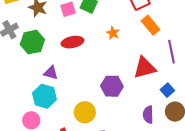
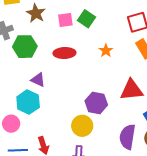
yellow circle: (85, 112) -> (82, 126), moved
purple semicircle: (148, 115) -> (127, 137), size x1.4

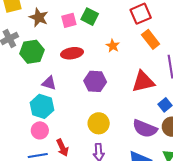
purple hexagon: (96, 103) -> (95, 81), moved
pink circle: (11, 124) -> (40, 130), moved
purple semicircle: (127, 137) -> (145, 129), turned -70

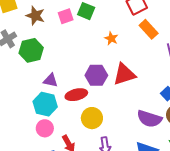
red ellipse: (72, 53) -> (76, 95), moved
red triangle: (143, 82) -> (124, 74), moved
yellow circle: (99, 123) -> (92, 118), moved

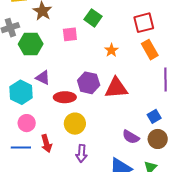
pink square: (66, 16) -> (70, 34), moved
cyan hexagon: (45, 104) -> (21, 92), moved
purple semicircle: (149, 119) -> (131, 137), size x0.7

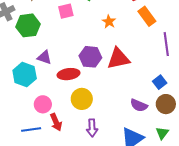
pink circle: (27, 123) -> (43, 104), moved

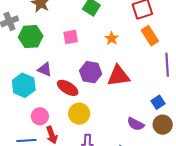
pink square: (66, 11) -> (71, 37), moved
red ellipse: (69, 74) -> (68, 88), turned 35

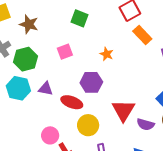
orange star: (112, 38) -> (107, 54), moved
red triangle: (118, 76) -> (123, 110), moved, turned -40
cyan hexagon: (24, 85) -> (18, 88), moved

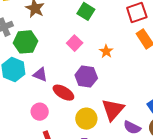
pink square: (65, 52) -> (75, 43), moved, turned -35
yellow circle: (88, 125) -> (86, 119), moved
pink circle: (50, 135) -> (40, 112), moved

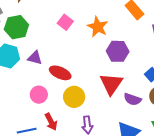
orange star: (106, 51) -> (98, 27), size x1.5
purple hexagon: (86, 77) -> (118, 51), moved
yellow circle: (86, 119) -> (74, 97), moved

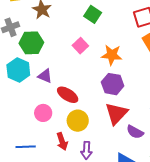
orange star: (98, 27) -> (112, 55), turned -30
purple hexagon: (118, 51) -> (113, 84), moved
red arrow: (51, 122) -> (62, 141), moved

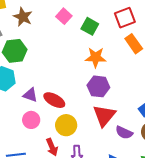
green square: (93, 14) -> (90, 26), moved
pink square: (80, 46) -> (64, 16), moved
purple triangle: (45, 76) -> (30, 95), moved

